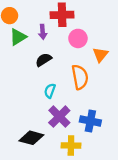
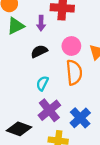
pink circle: (78, 38) -> (71, 46), moved
blue cross: (90, 121) -> (80, 118), turned 30

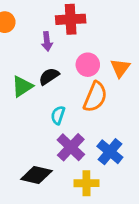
green triangle: (16, 26) -> (22, 86), moved
orange semicircle: (74, 72) -> (95, 97), turned 35

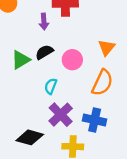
pink circle: (88, 65) -> (72, 60), moved
orange semicircle: (95, 97) -> (102, 83), moved
blue cross: (110, 152) -> (95, 120), turned -30

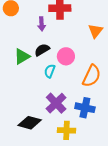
orange triangle: (107, 48) -> (95, 31), moved
cyan semicircle: (51, 86) -> (50, 71), moved

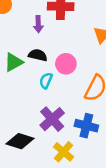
black semicircle: (42, 50) -> (38, 55), turned 42
yellow cross: (67, 130) -> (64, 152), turned 36

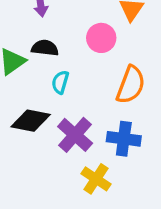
pink circle: (66, 64) -> (101, 38), moved
black diamond: (20, 141) -> (31, 121), moved

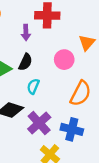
black semicircle: (45, 48) -> (25, 62), turned 102

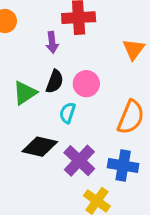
pink circle: (64, 60) -> (86, 84), moved

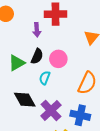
black diamond: (40, 147) -> (25, 100), turned 45

